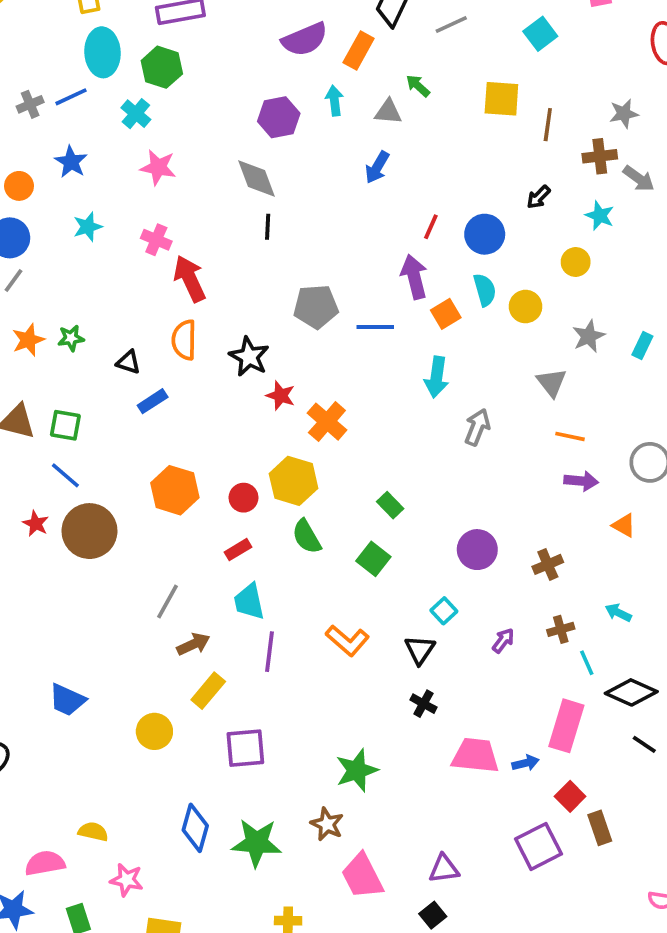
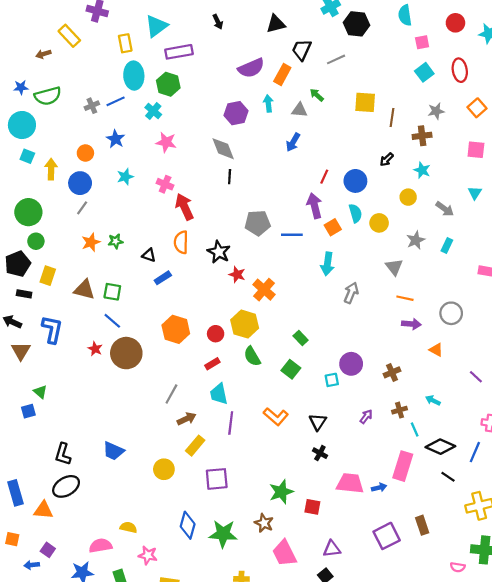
cyan square: (540, 34) -> (424, 72), moved
gray arrow: (639, 179) -> (445, 209), moved
cyan square: (444, 611) -> (332, 380), moved, turned 32
red square: (570, 796) -> (312, 507), moved, turned -35

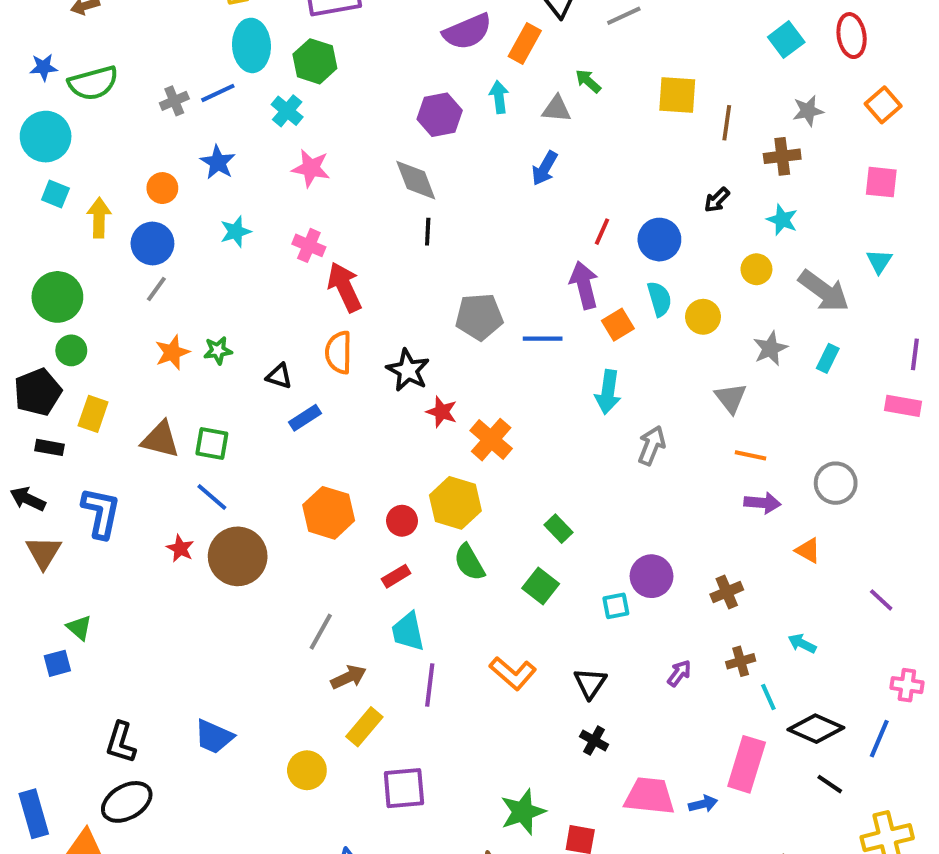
gray arrow: (445, 209) -> (824, 291), size x1.5

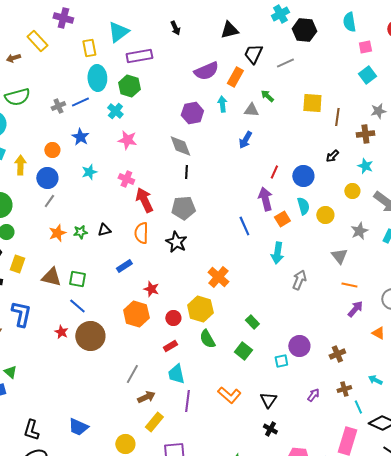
gray pentagon: (479, 317) -> (183, 208), moved
blue line: (543, 339) -> (244, 226), turned 66
black triangle: (279, 376) -> (104, 230), moved, turned -32
red star: (442, 412) -> (151, 289), moved
purple arrow: (762, 503) -> (355, 309), turned -54

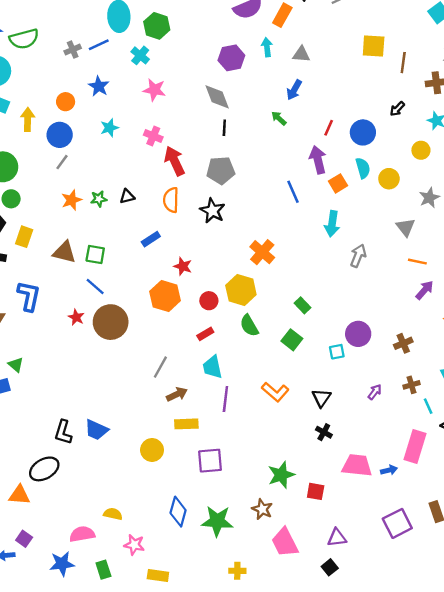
green arrow: (267, 96) -> (279, 118), moved
yellow rectangle: (154, 422) -> (186, 424), turned 48
black L-shape: (31, 430) -> (63, 432), moved

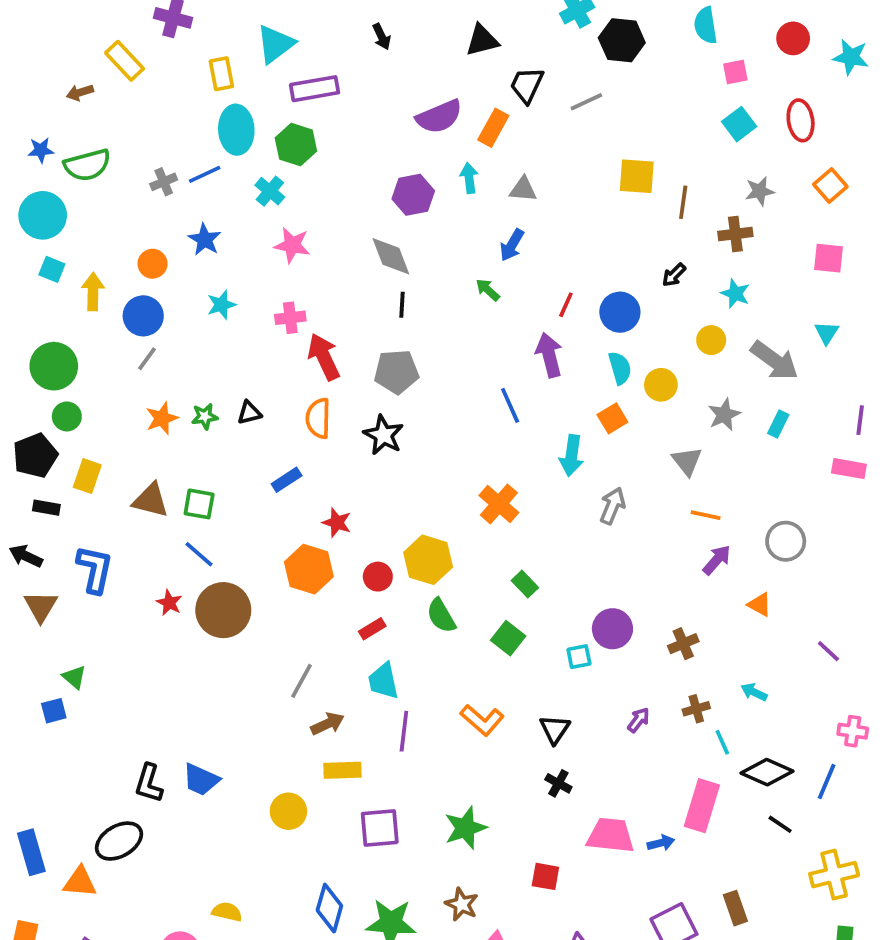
pink cross: (153, 136) -> (290, 318), turned -30
orange square: (338, 183) -> (612, 418), moved
orange cross: (262, 252) -> (499, 504), moved
green star: (281, 475) -> (465, 828), moved

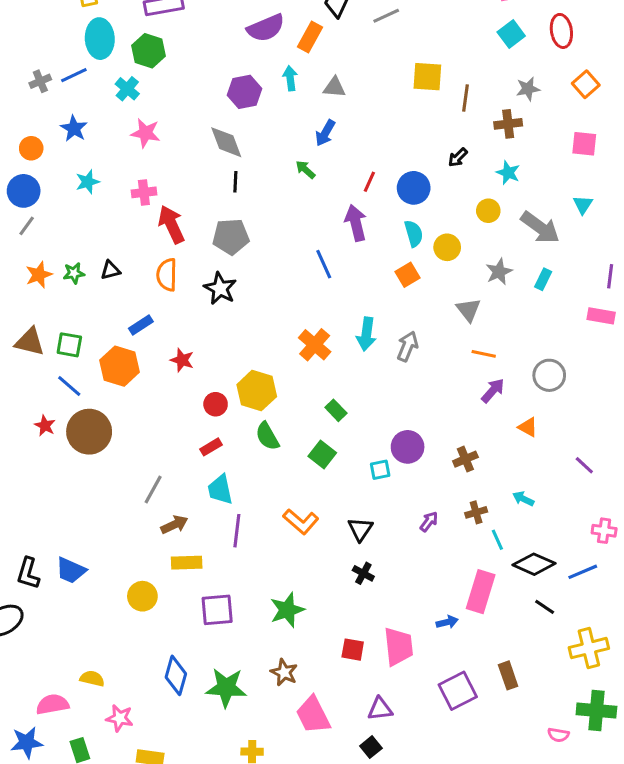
cyan arrow: (572, 456) -> (366, 334), moved
orange hexagon: (309, 569) -> (120, 366), moved
blue line: (827, 781) -> (583, 572), turned 44
pink trapezoid: (611, 835) -> (398, 646), moved, turned 78

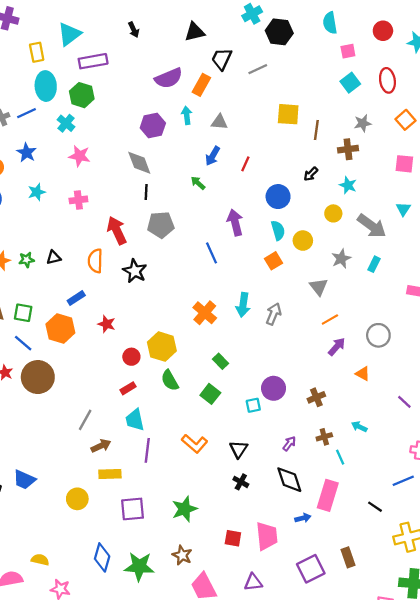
red line: (369, 182) -> (245, 164), moved
red arrow: (171, 224) -> (117, 230), moved
gray pentagon: (231, 237) -> (161, 225), moved
orange line: (484, 354) -> (330, 319), turned -42
black diamond: (534, 564) -> (289, 480), moved, turned 48

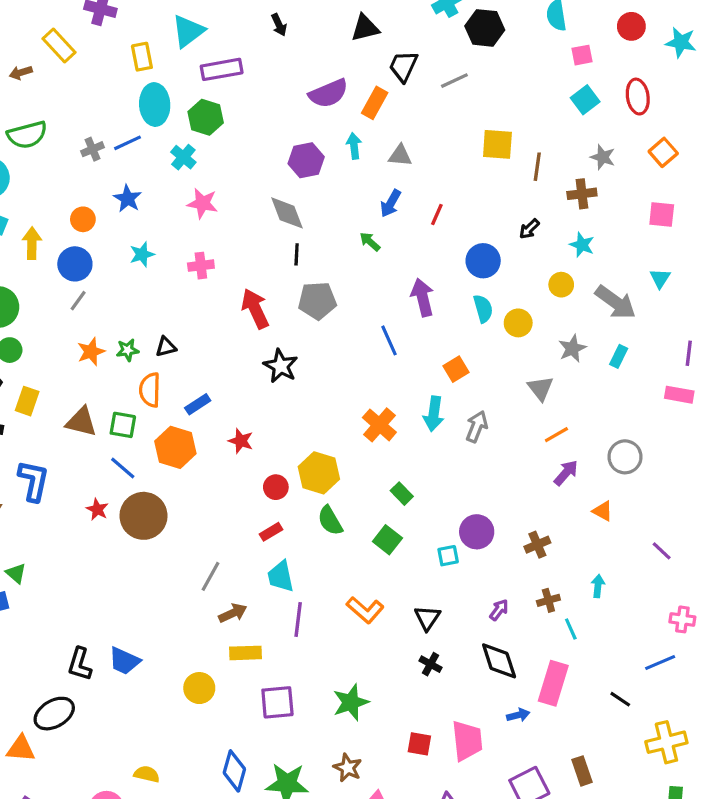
gray star: (363, 123) -> (603, 157), turned 30
orange semicircle: (95, 261) -> (150, 390), moved
orange square: (274, 261) -> (456, 369), moved
cyan arrow: (359, 427) -> (598, 586), turned 70

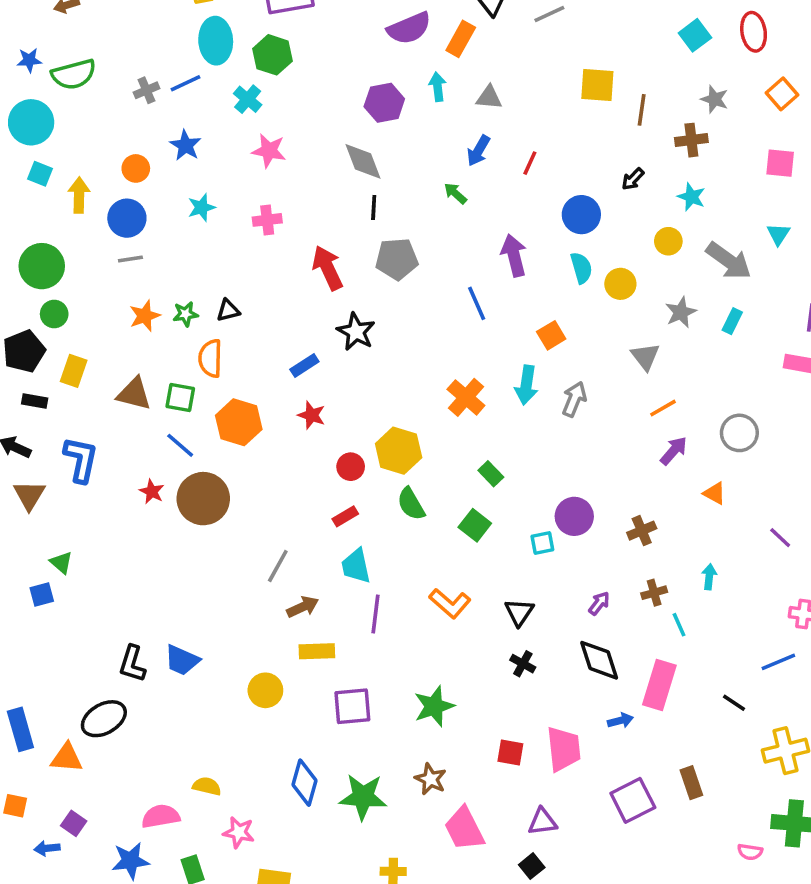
gray line: (78, 301) -> (130, 259), turned 45
blue rectangle: (198, 404) -> (304, 365), moved

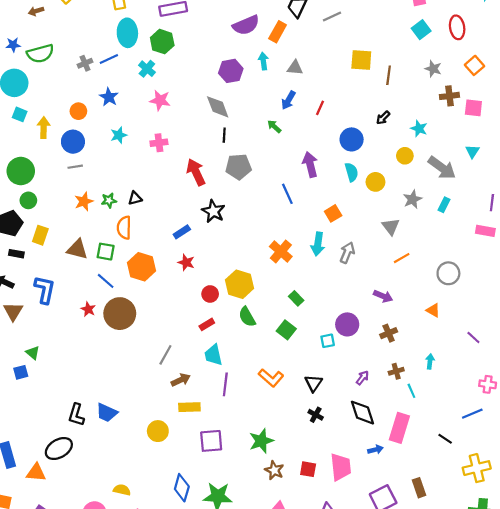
brown cross: (691, 140) -> (449, 96), moved
purple arrow: (674, 451) -> (383, 296), moved, turned 72
brown star: (430, 779) -> (274, 470), moved

